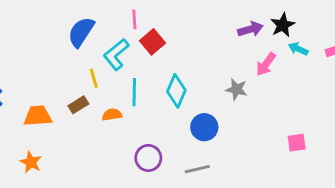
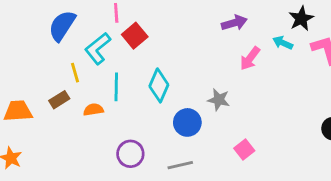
black star: (283, 25) -> (301, 19), moved
gray star: (236, 89) -> (219, 100), moved
pink square: (297, 143) -> (244, 150), moved, turned -30

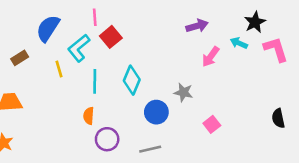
brown rectangle: (59, 100) -> (20, 58), moved
orange semicircle: (93, 110) -> (89, 116), moved, turned -77
pink square: (244, 150) -> (212, 124), moved

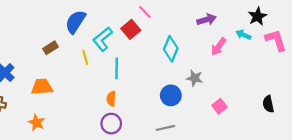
pink line: (95, 17) -> (145, 12), moved, turned -40
cyan diamond: (132, 80) -> (171, 49), moved
black semicircle: (278, 118) -> (268, 104), moved
purple circle: (107, 139) -> (111, 124), moved

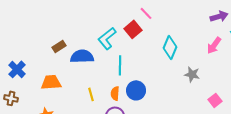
purple arrow: (207, 20) -> (219, 16), moved
blue semicircle: (75, 22) -> (82, 56), moved, turned 55
yellow line: (85, 57) -> (91, 94), moved
blue circle: (171, 95) -> (136, 90), moved

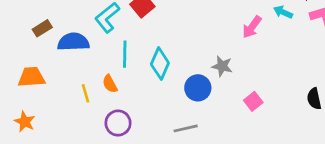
cyan diamond: (170, 47) -> (160, 64), moved
blue circle: (136, 90) -> (198, 88), moved
orange semicircle: (115, 93) -> (110, 84), moved, turned -32

